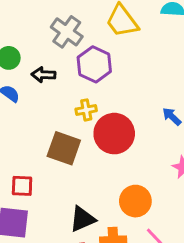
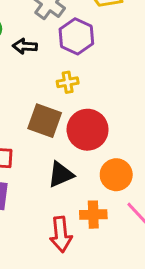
red circle: (114, 134) -> (88, 130), moved
black triangle: (82, 219) -> (61, 174), moved

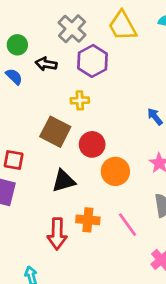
red circle: (88, 130) -> (92, 144), size x0.7
orange circle: (116, 175) -> (115, 171), moved

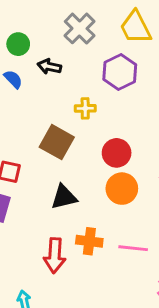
purple hexagon: (93, 61) -> (120, 72), moved
red circle: (92, 144) -> (117, 153), moved
pink line: (128, 225) -> (133, 248), turned -50

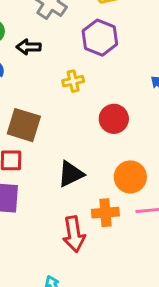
brown square: (57, 142) -> (24, 125), moved
orange circle: (122, 189) -> (130, 177), moved

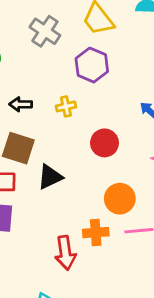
black arrow: (29, 47) -> (21, 104), moved
black triangle: (71, 174) -> (50, 177), moved

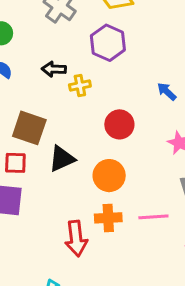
black arrow: (21, 104) -> (54, 69), moved
orange circle: (120, 199) -> (109, 176), moved

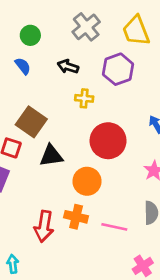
black arrow: (54, 69) -> (68, 67), moved
red circle: (119, 124) -> (108, 141), size x1.4

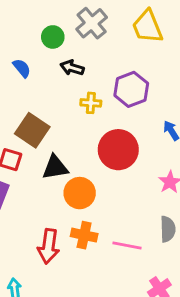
green circle: (30, 35) -> (53, 37), moved
purple hexagon: (118, 69) -> (131, 89), moved
orange circle: (87, 181) -> (80, 193), moved

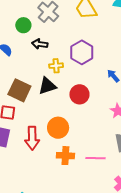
red circle: (118, 150) -> (79, 94), size x0.7
black triangle: (55, 167) -> (47, 86), moved
red arrow: (48, 246) -> (32, 138), moved

